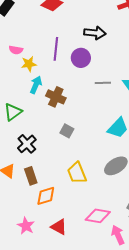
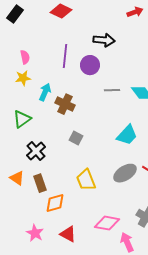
pink semicircle: (16, 50) -> (25, 57), turned -112
yellow star: (29, 64) -> (23, 78), moved

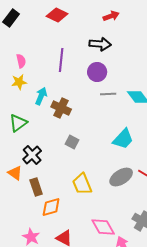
red arrow: (135, 12) -> (111, 16), moved
purple circle: (90, 65) -> (97, 72), moved
orange triangle: (17, 178) -> (15, 173), moved
pink diamond: (107, 223) -> (103, 227), turned 50

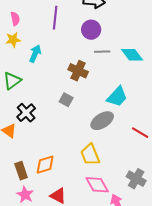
brown cross: (61, 108) -> (78, 71), moved
gray ellipse: (121, 177) -> (102, 121), moved
yellow trapezoid: (82, 184) -> (90, 155), moved
brown rectangle: (36, 187) -> (21, 171), moved

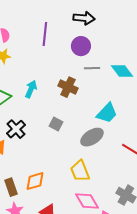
cyan arrow: (35, 54) -> (31, 89), moved
gray square: (66, 100) -> (56, 124), moved

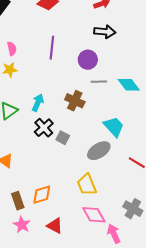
black arrow: (84, 18) -> (105, 32), moved
cyan trapezoid: (107, 113) -> (114, 127), turned -85
black cross: (16, 129) -> (44, 128), moved

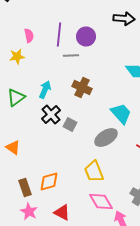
black arrow: (105, 32) -> (124, 18), moved
pink semicircle: (12, 49) -> (29, 36), moved
purple circle: (88, 60) -> (86, 36), moved
gray line: (99, 82) -> (71, 56), moved

